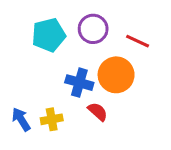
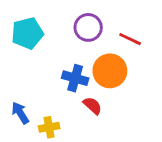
cyan pentagon: (49, 35) -> (27, 33), moved
yellow cross: (52, 119) -> (49, 127), moved

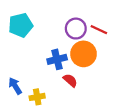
purple circle: (88, 27) -> (76, 29), moved
blue cross: (75, 78) -> (57, 59), turned -30

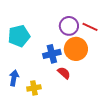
cyan pentagon: (21, 25) -> (19, 36), moved
blue arrow: (15, 86) -> (14, 78), turned 42

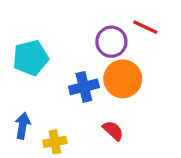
red line: (90, 27) -> (145, 27), moved
red semicircle: (64, 73) -> (113, 131), moved

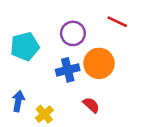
purple circle: (111, 42) -> (73, 33), moved
yellow cross: (55, 142) -> (44, 114), turned -30

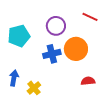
red semicircle: (91, 105) -> (88, 81), moved, turned -48

